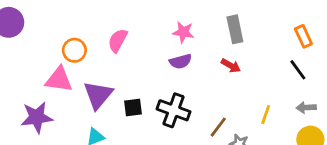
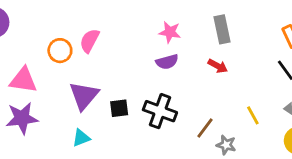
pink semicircle: (118, 40) -> (90, 41), moved
pink triangle: (59, 80) -> (23, 80), moved
yellow line: (266, 115) -> (253, 115), turned -48

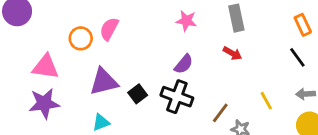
purple semicircle: (167, 62) -> (184, 64), moved, turned -35
purple triangle: (84, 96) -> (104, 82), turned 36
black square: (119, 108) -> (138, 94), turned -30

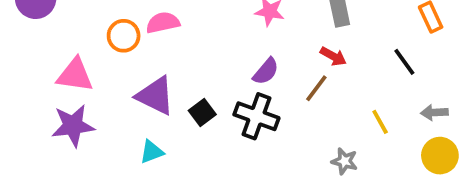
pink semicircle: (109, 29) -> (163, 23), turned 50
black line: (297, 57) -> (404, 62), moved
purple triangle: (104, 82) -> (155, 96), turned 40
brown line: (220, 113) -> (316, 88), moved

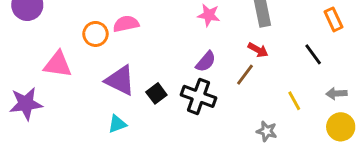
purple star: (73, 126) -> (26, 104), moved

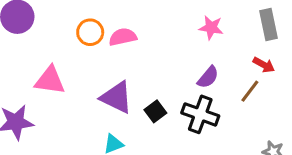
orange circle: (95, 34) -> (90, 32), moved

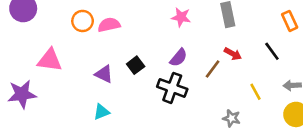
red arrow: (264, 65) -> (233, 54), moved
purple triangle: (117, 97) -> (104, 74), size x0.7
black square: (155, 111) -> (136, 65), moved

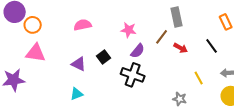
pink star: (181, 17) -> (129, 30), moved
orange circle: (83, 21) -> (33, 25), moved
brown line: (213, 69) -> (162, 37), moved

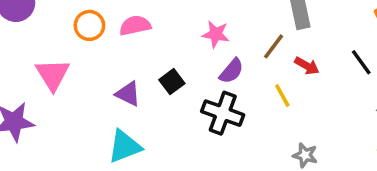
orange circle: (33, 25) -> (89, 25), moved
pink triangle: (36, 53) -> (53, 75), turned 50
yellow line: (199, 78) -> (282, 96), moved
cyan triangle: (77, 94) -> (125, 146), size x1.5

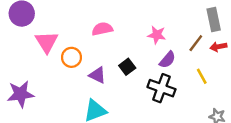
orange circle: (89, 25) -> (71, 57), moved
red arrow: (307, 66) -> (218, 47), moved, turned 140
pink triangle: (53, 75) -> (47, 42), moved

